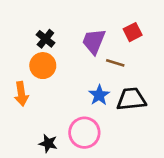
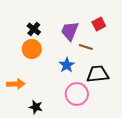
orange arrow: (21, 94) -> (16, 84), moved, turned -84
blue star: (99, 95) -> (67, 65), moved
pink circle: (84, 133) -> (77, 94), moved

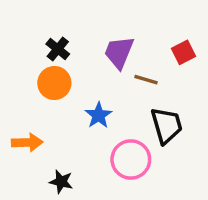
red square: (99, 24) -> (184, 52), moved
blue star: (67, 65) -> (99, 115), moved
black trapezoid: (98, 74) -> (167, 125), turned 80

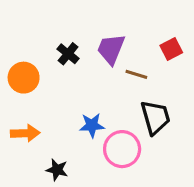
black cross: (58, 49) -> (68, 54), moved
orange circle: (54, 83) -> (24, 78), moved
blue star: (99, 115) -> (92, 125), moved, turned 30

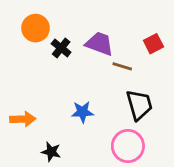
purple trapezoid: (111, 49) -> (99, 44), turned 88
orange circle: (24, 78) -> (36, 28), moved
pink circle: (122, 149) -> (128, 146), moved

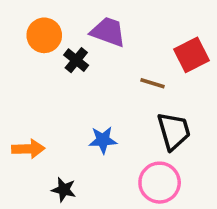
purple trapezoid: (99, 44) -> (108, 32), moved
red square: (153, 44) -> (191, 55), size x1.4

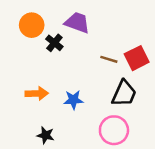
red square: (191, 55) -> (137, 58), moved
black trapezoid: (174, 131) -> (124, 93), turned 40
orange arrow: (28, 149) -> (37, 93), moved

